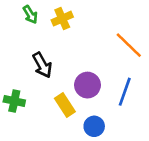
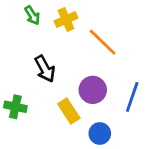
orange line: (129, 45) -> (103, 42), moved

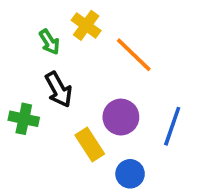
green arrow: (32, 15) -> (49, 42), moved
yellow cross: (66, 20) -> (86, 25), turned -30
green cross: (15, 107) -> (24, 119), moved

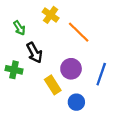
green arrow: (49, 42) -> (19, 28), moved

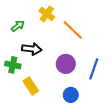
green arrow: (19, 28) -> (18, 26), turned -96
black arrow: (34, 53) -> (32, 49), turned -54
yellow rectangle: (53, 85) -> (31, 86), moved

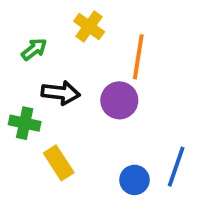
orange line: (73, 30) -> (138, 57), turned 55
purple circle: (66, 64) -> (119, 100), moved
blue line: (94, 69) -> (176, 167), moved

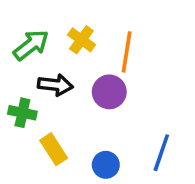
yellow cross: (89, 27) -> (81, 40), moved
green arrow: (34, 49) -> (31, 45), size x1.5
blue circle: (134, 180) -> (106, 165), moved

